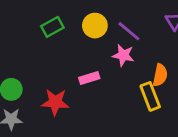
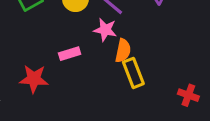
orange semicircle: (160, 75) -> (123, 51), moved

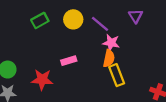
pink star: (105, 30) -> (111, 43), moved

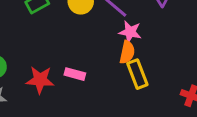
pink rectangle: (69, 61) -> (75, 74), moved, turned 32

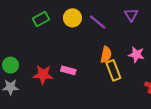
pink star: (130, 32) -> (136, 55), moved

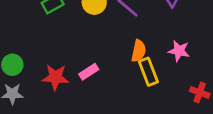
pink rectangle: (68, 70) -> (89, 72), turned -48

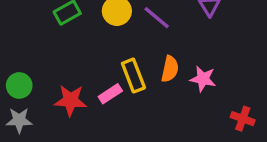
pink star: (179, 51) -> (203, 79), moved
yellow rectangle: (148, 72) -> (133, 76), moved

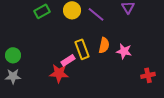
red star: (71, 100) -> (59, 73), moved
red cross: (243, 119) -> (148, 75), turned -32

